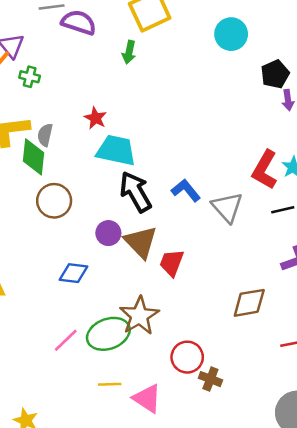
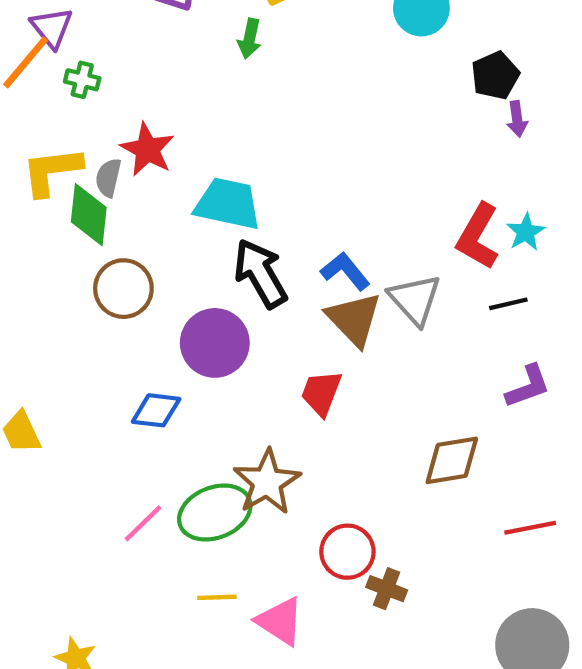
red star: (95, 118) -> (147, 149), moved, size x1.4
purple circle: (108, 233) -> (215, 343), size x1.6
brown triangle: (141, 242) -> (354, 319), moved

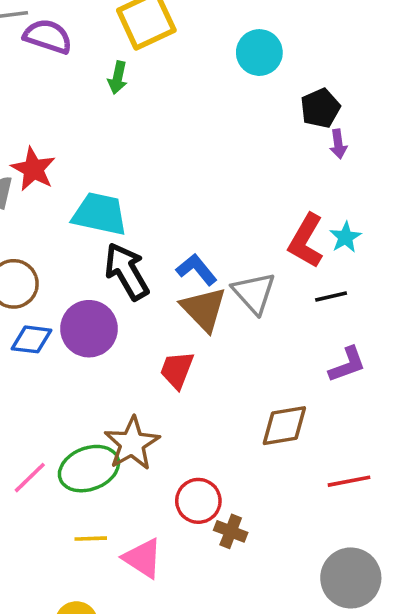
blue diamond: (156, 410) -> (32, 339), moved

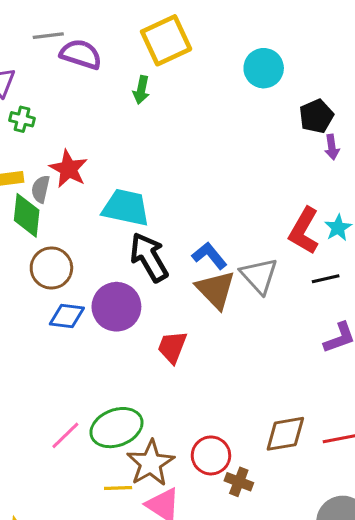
red trapezoid: (177, 370) -> (172, 347), moved
brown diamond: (284, 426) -> (285, 434), moved
brown star: (132, 443) -> (151, 463), moved

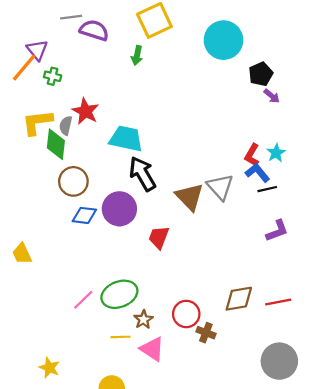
cyan circle: (264, 68) -> (223, 40), size x1.4
purple arrow: (332, 147) -> (272, 96), turned -42
red L-shape: (304, 231) -> (252, 155), size x0.7
blue L-shape: (209, 256) -> (257, 173), moved
brown star: (151, 463) -> (144, 319), size x0.6

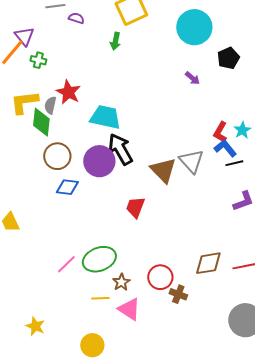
purple semicircle: (94, 30) -> (76, 18), size x0.6
purple arrow: (272, 96) -> (192, 78), moved
purple circle: (119, 209) -> (99, 161), moved

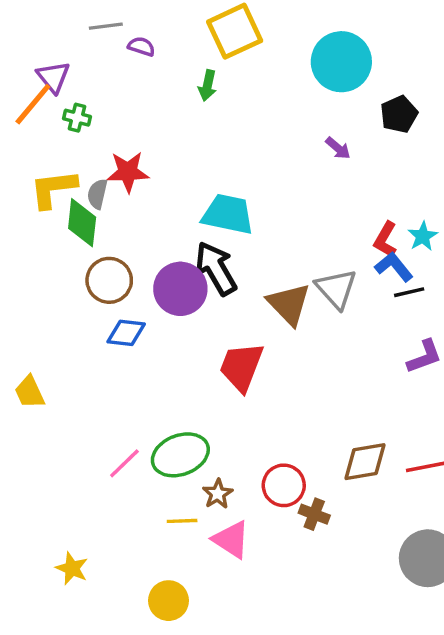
red star: (68, 92) -> (128, 172), turned -30
cyan trapezoid: (105, 117) -> (228, 214), moved
red trapezoid: (135, 207) -> (241, 367), size x1.4

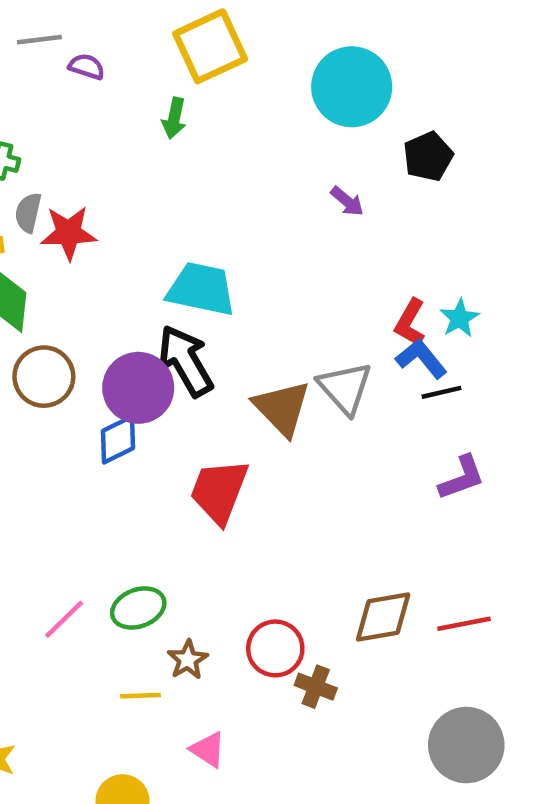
gray semicircle: (97, 194) -> (28, 213), moved
blue diamond: (126, 333) -> (118, 439), moved, turned -33
green ellipse: (180, 455) -> (138, 608), size x0.7
pink triangle: (231, 540) -> (208, 750), moved, size x0.7

